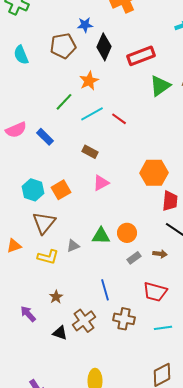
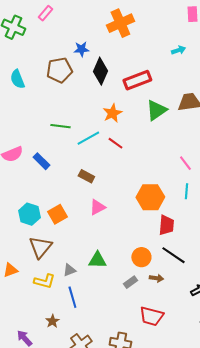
orange star: (89, 81) -> (112, 113), moved
green line: (64, 102) -> (60, 126), turned 54
orange circle: (127, 233) -> (141, 257), moved
blue line: (105, 290) -> (72, 297), moved

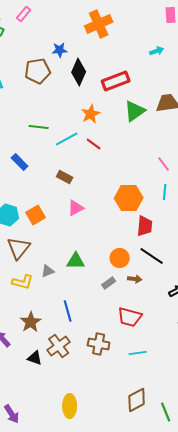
blue line: (72, 297) -> (68, 311), moved
brown star: (52, 321) -> (31, 322), size x1.5

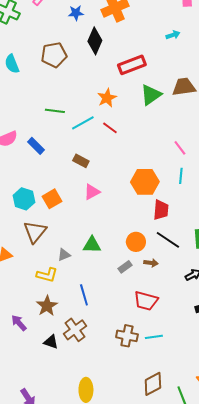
blue star: (60, 50) -> (76, 13), moved
black diamond: (79, 72) -> (95, 41), moved
yellow L-shape: (23, 282) -> (47, 275), moved
brown cross: (99, 344) -> (127, 336), moved

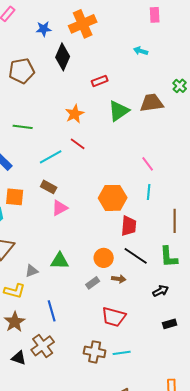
cyan arrow: (173, 35) -> (141, 51), turned -144
red rectangle: (132, 65) -> (100, 81), size x0.6
cyan line: (83, 123) -> (51, 157), moved
brown rectangle: (81, 161) -> (49, 187), moved
orange square: (52, 199) -> (15, 197), moved, turned 36

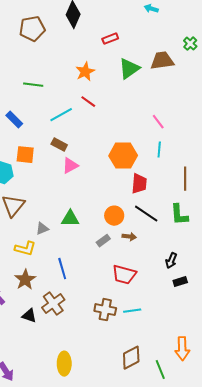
black arrow: (161, 291) -> (171, 261), moved, turned 140

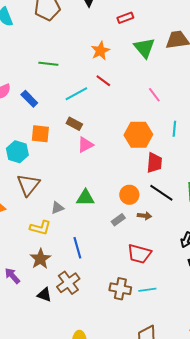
green triangle: (129, 69) -> (144, 48), turned -35
pink line: (158, 122) -> (154, 95), moved

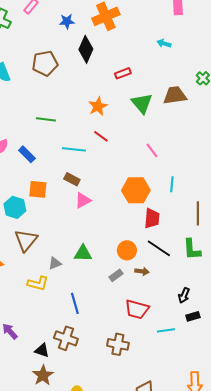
cyan line: (76, 94) -> (74, 149), turned 35
brown star: (40, 259) -> (43, 375), moved
brown cross: (68, 283) -> (66, 338), turned -35
cyan line: (147, 290) -> (166, 330), moved

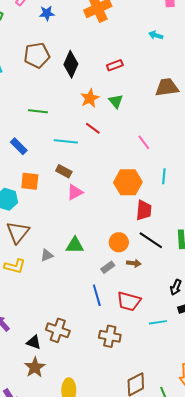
blue star: (67, 21) -> (47, 13), moved
black diamond: (86, 49) -> (71, 64), moved
green triangle: (142, 103) -> (116, 101), moved, size x0.7
yellow L-shape: (38, 283) -> (15, 266), moved
blue line: (75, 303) -> (97, 295), moved

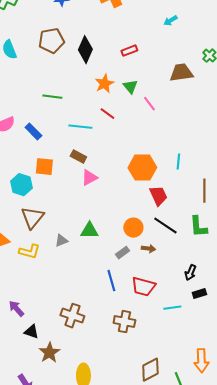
cyan arrow: (156, 35) -> (170, 21), turned -48
pink line: (144, 142) -> (149, 104), moved
red trapezoid: (144, 210) -> (158, 196), turned -30
black triangle: (34, 342) -> (31, 332), moved

